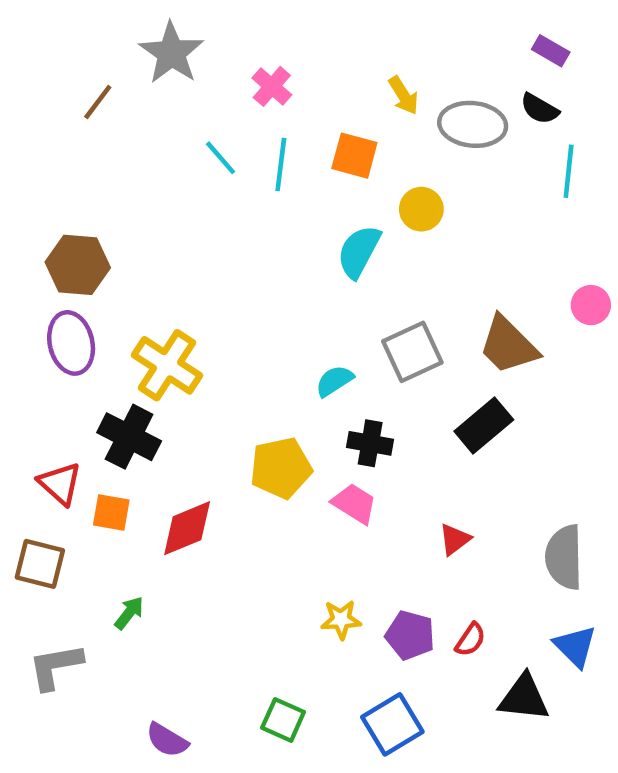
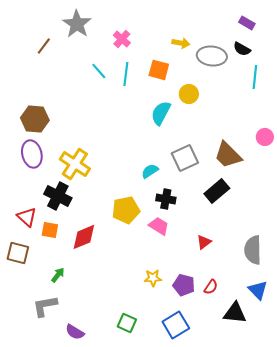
yellow arrow: (403, 95) -> (181, 43), turned -48
gray L-shape: (55, 666) -> (45, 306), moved

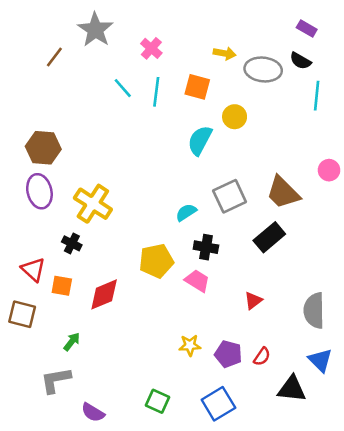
black cross: (58, 196) -> (72, 243), size x0.6

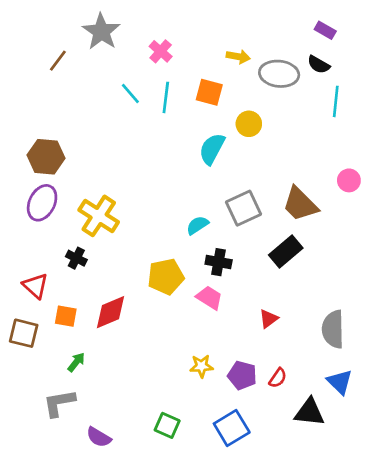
purple ellipse: (39, 191) -> (42, 203), turned 40
orange square: (62, 286) -> (66, 316), moved

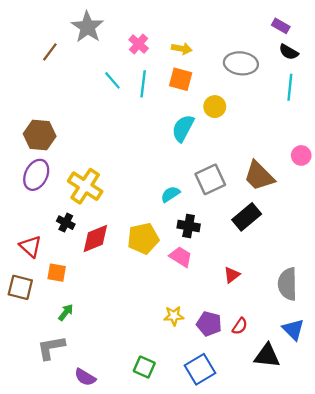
yellow arrow: (238, 57) -> (182, 49), moved
black semicircle: (319, 65) -> (289, 52), moved
red diamond: (111, 312) -> (95, 239), moved

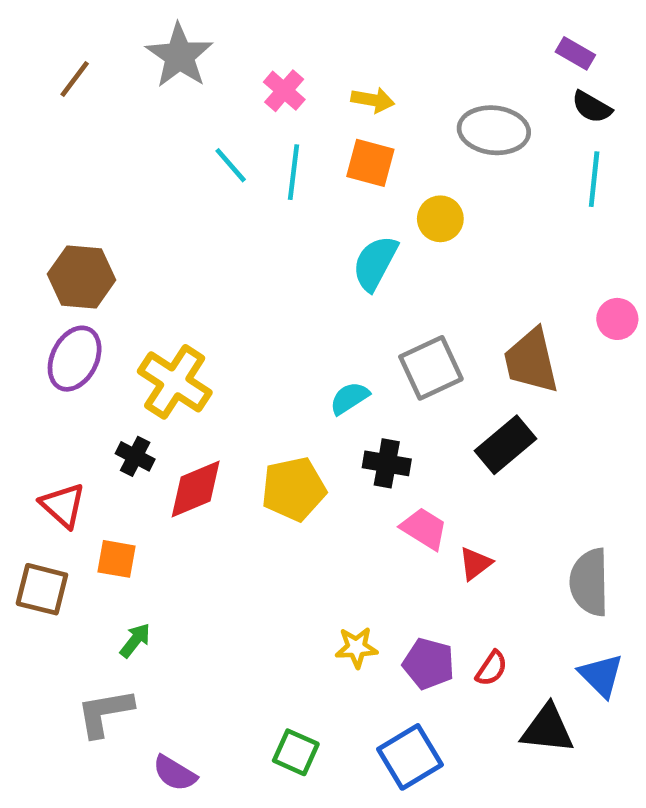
brown line: (50, 52) -> (75, 79), moved
brown trapezoid: (259, 176) -> (531, 361), turned 32
pink trapezoid: (181, 257) -> (424, 529), moved

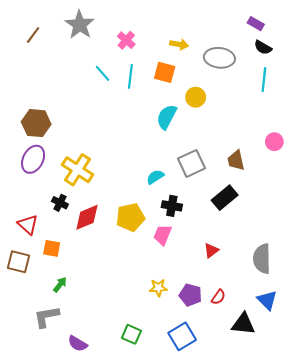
yellow arrow: (373, 100) -> (179, 44), moved
brown trapezoid: (531, 361) -> (236, 160), size x0.7
pink trapezoid: (424, 529) -> (163, 235), moved, turned -100

